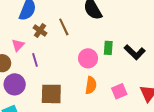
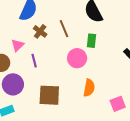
green rectangle: (108, 48) -> (91, 41), moved
pink circle: (88, 58) -> (77, 58), moved
pink square: (119, 91) -> (118, 104), moved

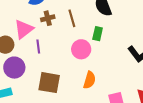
brown cross: (40, 31) -> (48, 18), turned 32
pink triangle: (18, 45) -> (24, 29), size x1.5

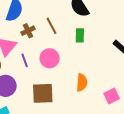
pink circle: (81, 49) -> (50, 58), moved

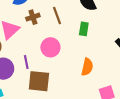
purple line: (25, 60) -> (26, 62), moved
orange semicircle: (82, 83) -> (87, 67), moved

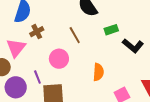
brown line: (57, 15) -> (75, 35), moved
green rectangle: (84, 29) -> (111, 30), moved, turned 72

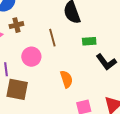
orange semicircle: (98, 72) -> (66, 79), turned -36

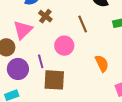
brown cross: (16, 25) -> (45, 16), turned -32

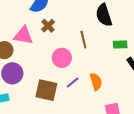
pink triangle: (23, 30) -> (23, 36), turned 45
purple line: (41, 61) -> (73, 83), moved, turned 56

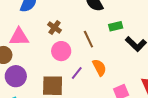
brown cross: (48, 26) -> (55, 27), moved
brown line: (83, 40) -> (88, 39), moved

